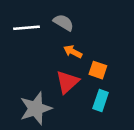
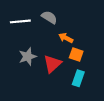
orange arrow: (73, 52) -> (66, 38), moved
gray star: (36, 108) -> (28, 57), moved, size x0.7

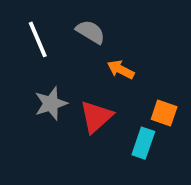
white line: (20, 21) -> (38, 39), turned 72
orange square: (76, 54) -> (164, 113), moved

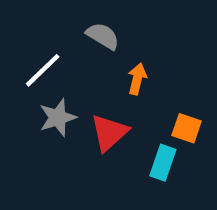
white line: (38, 39) -> (43, 70), moved, turned 69
orange arrow: (121, 70) -> (137, 79), turned 76

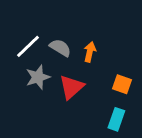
gray semicircle: (103, 36) -> (60, 48), moved
cyan rectangle: (163, 163) -> (116, 119), moved

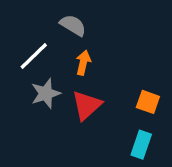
gray semicircle: (60, 48) -> (73, 25), moved
orange arrow: (90, 52) -> (83, 63), moved

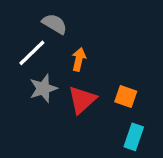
gray semicircle: (73, 25) -> (55, 24), moved
orange square: (148, 102) -> (126, 97), moved

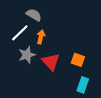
orange arrow: (79, 59) -> (41, 37), moved
red triangle: (82, 100) -> (51, 62), turned -30

